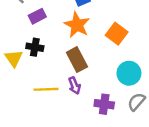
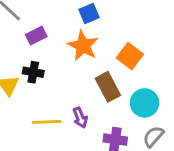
brown rectangle: (77, 60) -> (108, 87), moved

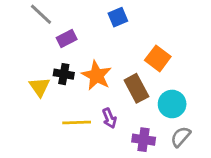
orange star: (83, 46) -> (97, 75), moved

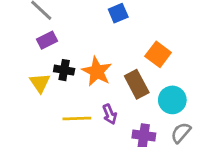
purple rectangle: (67, 38) -> (47, 40), moved

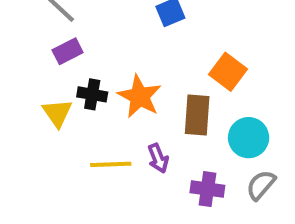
brown rectangle: (137, 84) -> (197, 115), turned 32

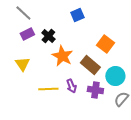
black cross: (92, 94) -> (48, 36), moved, turned 32
brown rectangle: (197, 115) -> (90, 65), turned -54
purple cross: (207, 189) -> (95, 90), moved

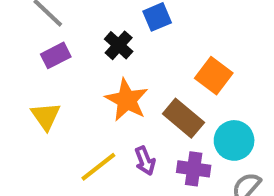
black cross: (48, 36) -> (119, 45), moved
yellow line: (48, 89) -> (98, 167), turned -36

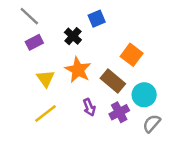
yellow triangle: (46, 116) -> (46, 79), moved
yellow line: (98, 167) -> (46, 113), moved
purple cross: (194, 169) -> (119, 112), turned -36

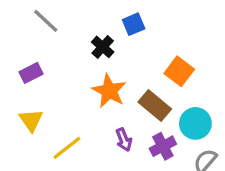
purple rectangle: (34, 42) -> (31, 73), moved
yellow triangle: (46, 79) -> (31, 120), moved

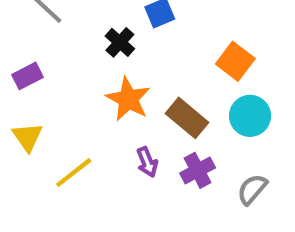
orange square: (179, 71) -> (235, 61), moved
cyan circle: (195, 123) -> (250, 116), moved

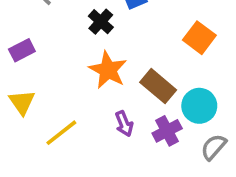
cyan circle: (250, 116) -> (199, 106), moved

